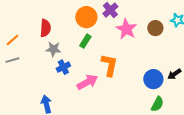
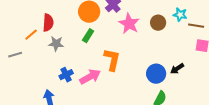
orange line: (12, 40) -> (31, 35), moved
blue cross: (63, 67) -> (66, 75), moved

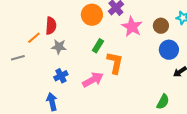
green rectangle: (88, 36) -> (98, 46), moved
blue circle: (156, 74) -> (169, 50), moved
blue cross: (66, 75) -> (61, 76), moved

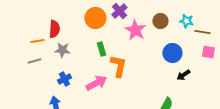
brown circle: (161, 26) -> (160, 21), moved
orange line: (34, 38) -> (37, 41), turned 32
green rectangle: (98, 46) -> (101, 49), turned -48
gray line: (18, 58) -> (34, 61), moved

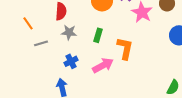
orange line: (37, 41) -> (28, 23), moved, turned 64
green rectangle: (101, 49) -> (98, 35), moved, turned 32

